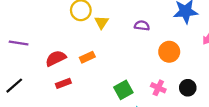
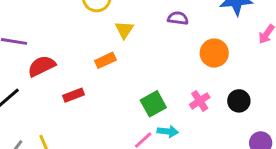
yellow triangle: (102, 22) -> (124, 30), moved
red semicircle: (56, 58) -> (42, 66), moved
pink cross: (158, 88) -> (200, 101), turned 32

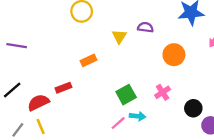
yellow triangle: (124, 30) -> (119, 36), moved
red semicircle: (42, 66) -> (38, 103), moved
black circle: (239, 101) -> (193, 108), moved

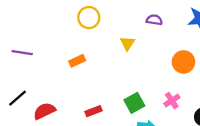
purple semicircle: (145, 27) -> (154, 20), moved
orange rectangle: (88, 60) -> (77, 61), moved
red rectangle: (63, 88) -> (93, 111), moved

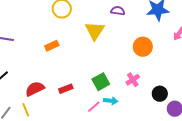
yellow triangle: (127, 43) -> (95, 31), size x1.5
red semicircle: (44, 111) -> (35, 89), moved

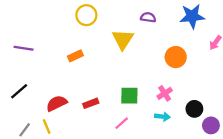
green square: (101, 82) -> (129, 96), turned 30
cyan arrow: (111, 101) -> (162, 117), moved

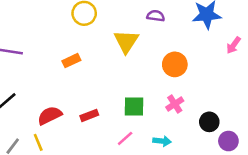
orange circle: (176, 57) -> (175, 64), moved
cyan arrow: (162, 117) -> (162, 141), moved

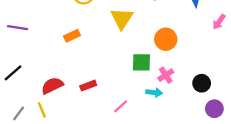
green square: (134, 107) -> (141, 62), moved
black circle: (209, 122) -> (202, 83), moved
cyan arrow: (162, 141) -> (154, 92), moved

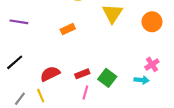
orange circle: (166, 39) -> (152, 22), moved
green square: (141, 62) -> (107, 78), moved, turned 36
pink line: (121, 106) -> (85, 92), moved, turned -32

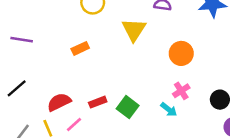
orange circle: (152, 22) -> (181, 53), moved
cyan arrow: (142, 80) -> (169, 110), turned 32
pink line: (85, 92) -> (74, 125), moved, turned 32

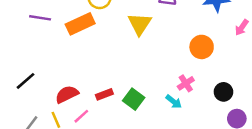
purple line: (22, 40) -> (40, 18), moved
orange rectangle: (80, 48) -> (80, 24), moved, size x1.6
orange circle: (181, 53) -> (202, 47), moved

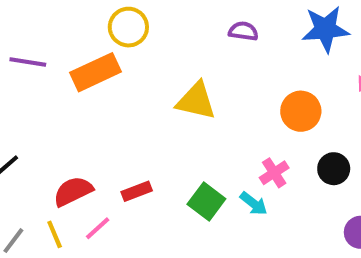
yellow triangle: (140, 24) -> (196, 101), moved, turned -50
black circle: (223, 92) -> (334, 169), moved
green square: (134, 99) -> (206, 202), moved

